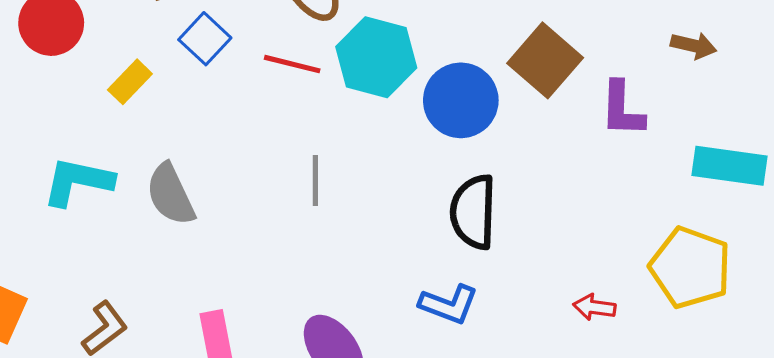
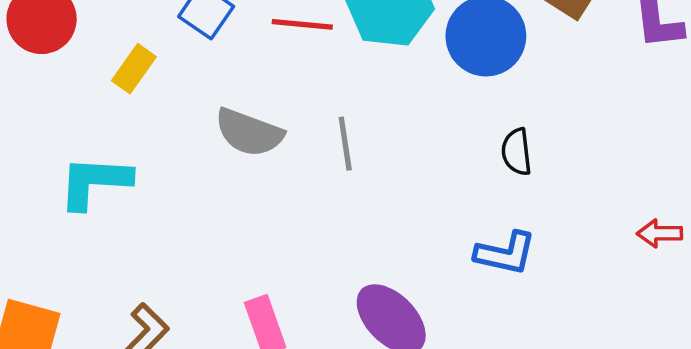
gray semicircle: (170, 194) -> (249, 132), moved, turned -36
black semicircle: (473, 212) -> (517, 152), size x0.6

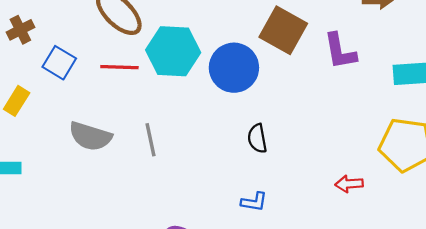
blue L-shape: (505, 253) -> (254, 202), size x0.7

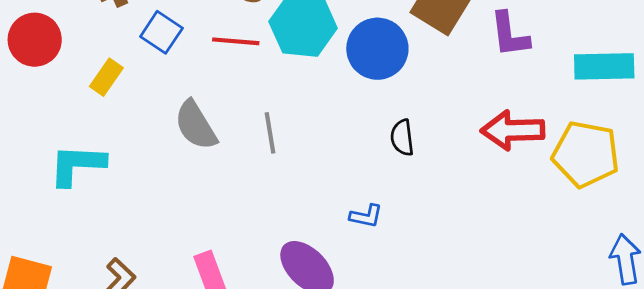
gray semicircle: (90, 136) -> (196, 125), turned 39
red arrow: (349, 184) -> (513, 130), moved, size x1.8
blue L-shape: (254, 202) -> (366, 216), moved

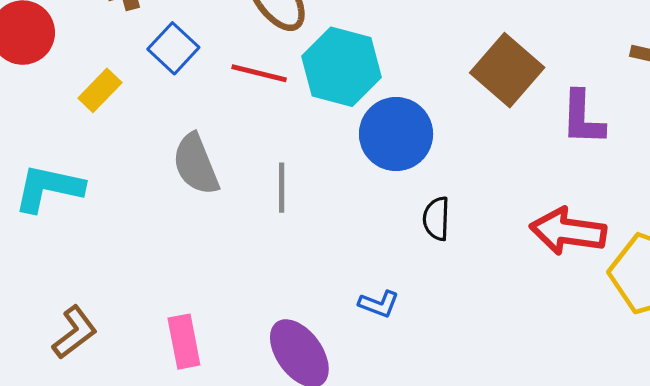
blue circle: (377, 49) -> (396, 134), moved

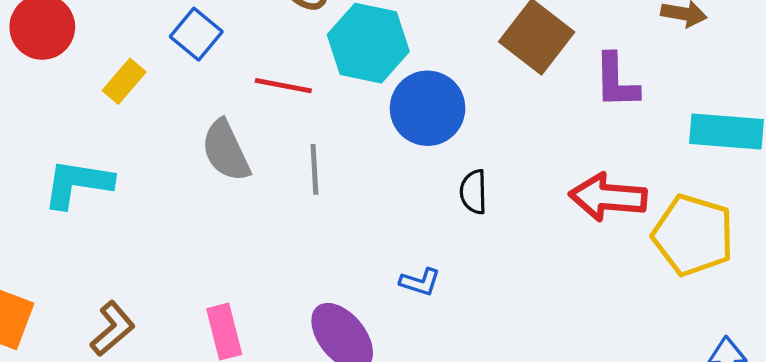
red line: (259, 73) -> (283, 86), moved

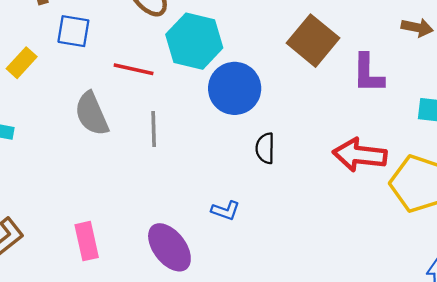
blue square: (196, 34) -> (73, 31), turned -32

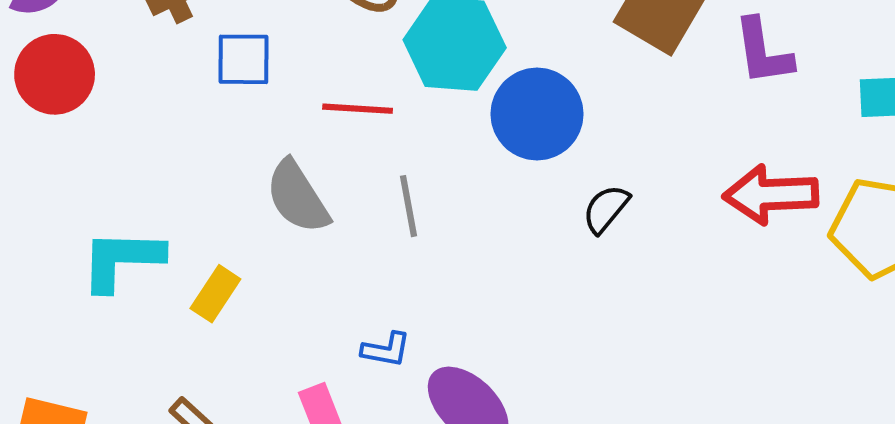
yellow rectangle: (22, 63) -> (215, 294), moved
black semicircle: (265, 148) -> (606, 209), turned 48
blue L-shape: (226, 211) -> (386, 350), moved

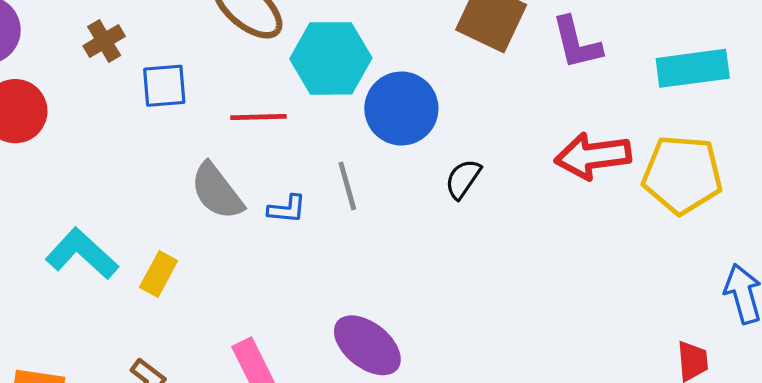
gray line: (408, 206) -> (347, 186), moved
cyan L-shape: (122, 260) -> (82, 254), turned 46
blue L-shape: (386, 350) -> (287, 209), moved

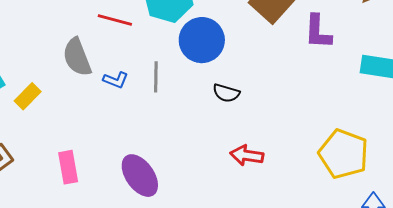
red arrow: (593, 156) -> (247, 155), moved, size x0.7
yellow pentagon: (682, 175) -> (343, 154), moved
black semicircle: (463, 179) -> (226, 93), turned -124

